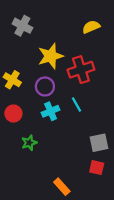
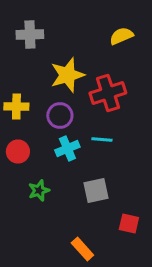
gray cross: (22, 26) -> (30, 34), turned -30
yellow cross: (12, 80) -> (16, 106), turned -30
cyan line: (76, 105) -> (102, 140), turned -56
gray square: (99, 143) -> (96, 190), moved

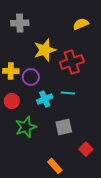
purple circle: (60, 116) -> (31, 77), moved
green star: (39, 190) -> (26, 127), size x1.5
red square: (129, 224) -> (86, 149), turned 32

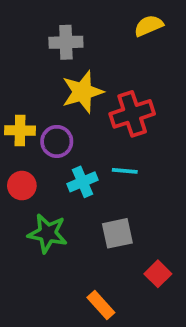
gray cross: (20, 23) -> (66, 42), moved
yellow semicircle: (81, 24) -> (149, 26), moved
green star: (26, 127) -> (48, 233), turned 30

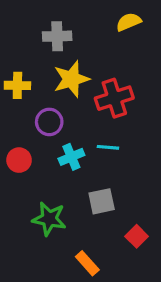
yellow cross: (20, 130) -> (17, 85), moved
green star: (48, 233) -> (49, 219), moved

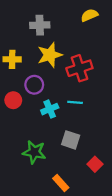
red circle: (19, 160) -> (13, 100), moved
gray square: (102, 201) -> (71, 140), turned 30

